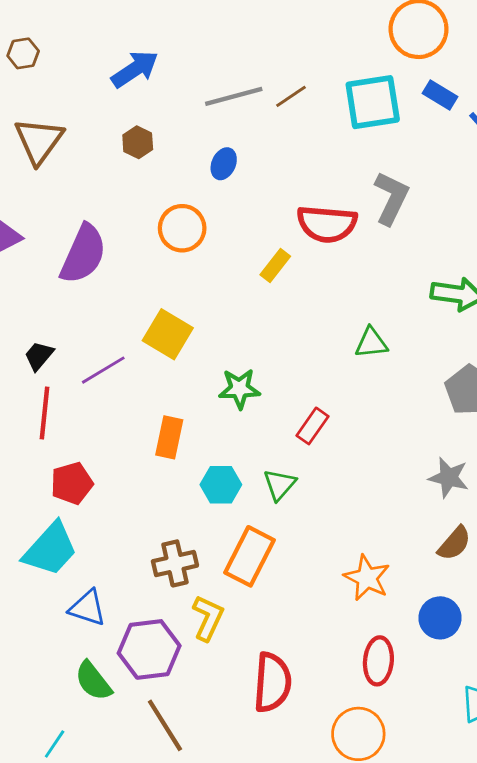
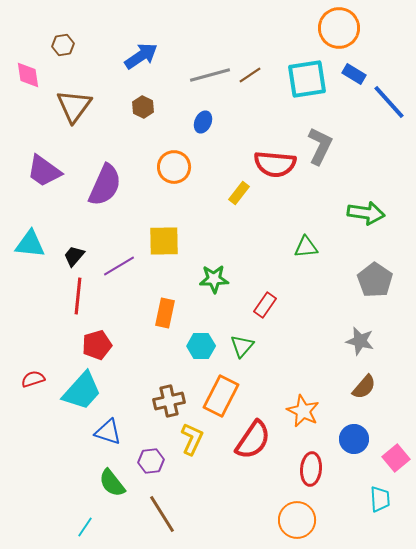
yellow square: (168, 334) -> (164, 241), turned -32
purple hexagon: (149, 649) -> (151, 461), size x0.6
red semicircle: (272, 682) -> (253, 440), moved, turned 30

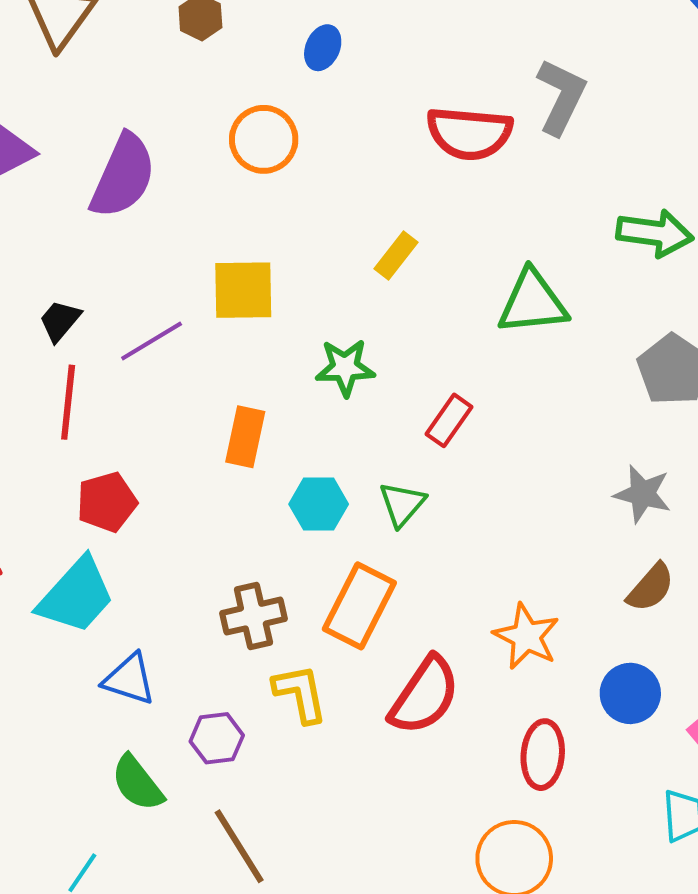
yellow rectangle: (239, 193) -> (396, 255), moved
green triangle: (306, 247) -> (533, 302), size x1.5
yellow L-shape: (192, 439) -> (300, 693), turned -36

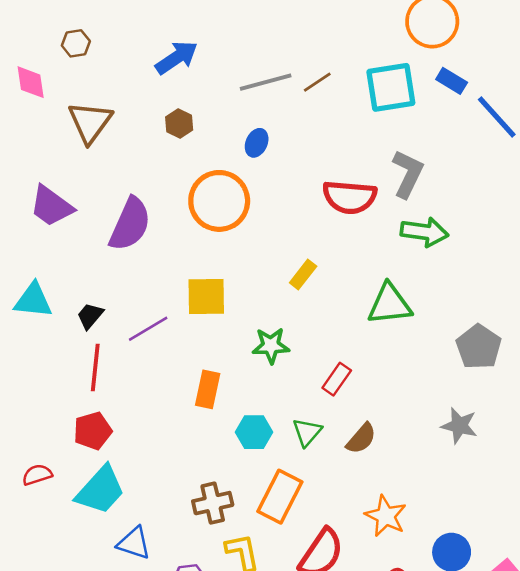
orange circle: (264, 139) -> (219, 201), size x1.4
green arrow: (655, 233) -> (424, 232), moved
red pentagon: (107, 502) -> (93, 431), moved
brown semicircle: (651, 588) -> (361, 439), moved

